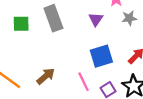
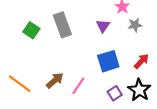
green square: (21, 24) -> (31, 30), turned 35
pink line: (84, 82) -> (78, 86), moved, turned 60

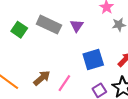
gray rectangle: (62, 25) -> (49, 25), turned -45
purple triangle: (103, 26) -> (77, 26), moved

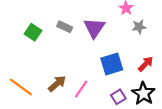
gray rectangle: (49, 25) -> (65, 27), size x0.6
purple triangle: (77, 26) -> (94, 28), size x1.5

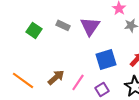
purple square: (118, 97) -> (102, 89), moved

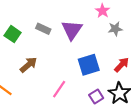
brown arrow: (56, 77) -> (28, 65), moved
purple square: (102, 89) -> (96, 97), moved

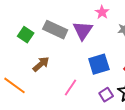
pink star: (103, 11) -> (102, 12), moved
gray rectangle: (43, 29) -> (55, 30), size x1.6

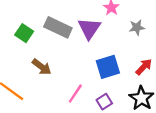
brown arrow: (41, 64) -> (42, 67), turned 78
purple square: (106, 95) -> (104, 102), moved

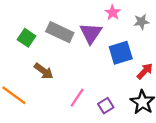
gray star: (137, 27) -> (141, 22), moved
blue square: (108, 67) -> (121, 53), moved

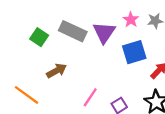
pink star: (113, 13) -> (131, 20), moved
brown arrow: (44, 71) -> (57, 71), turned -66

